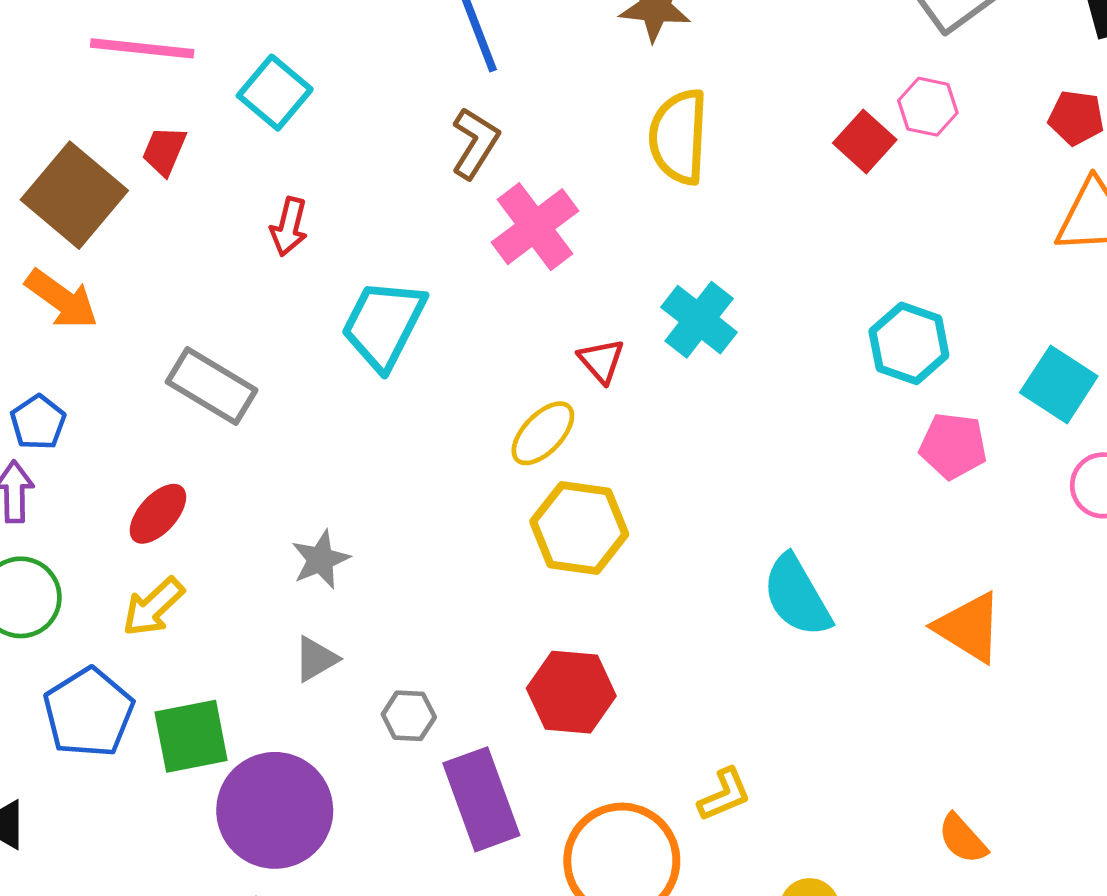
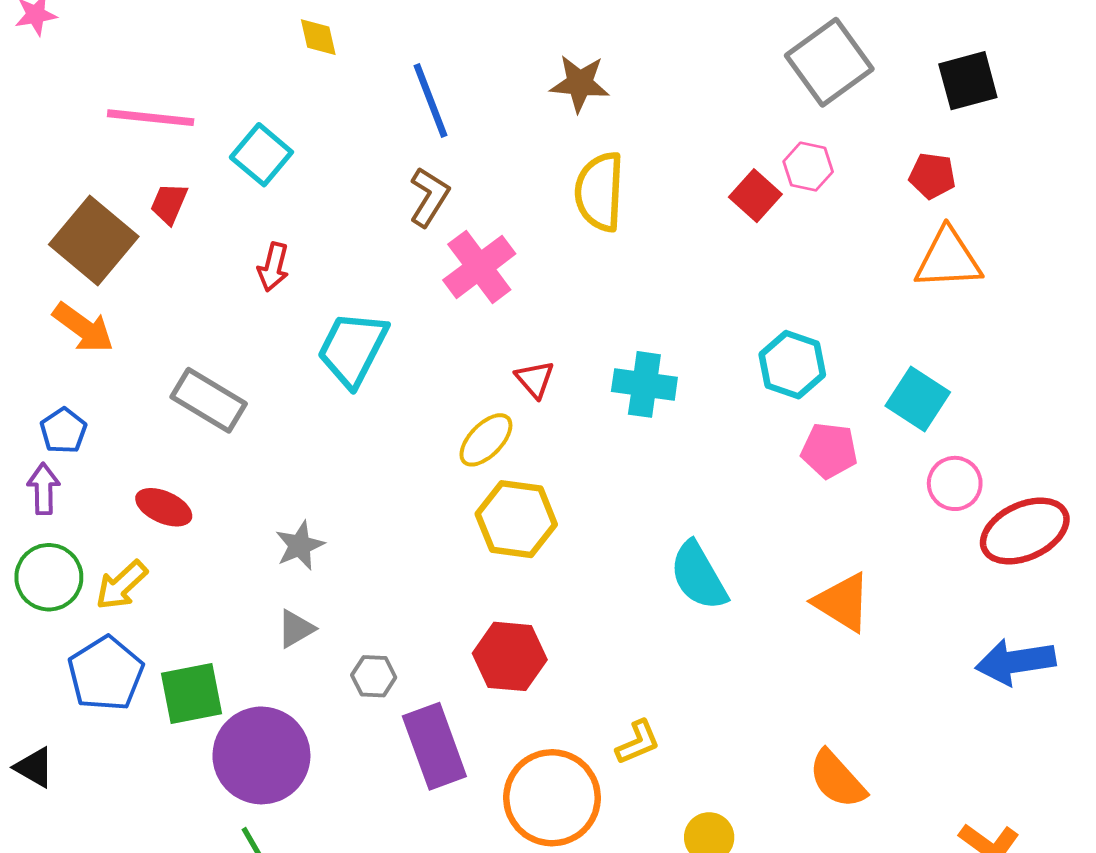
cyan cross: (699, 320) -> (644, 384), moved, turned -30
red ellipse: (158, 514) -> (164, 507), turned 72
yellow arrow: (153, 607) -> (121, 585), moved
orange semicircle: (963, 839) -> (837, 779), size x1.4

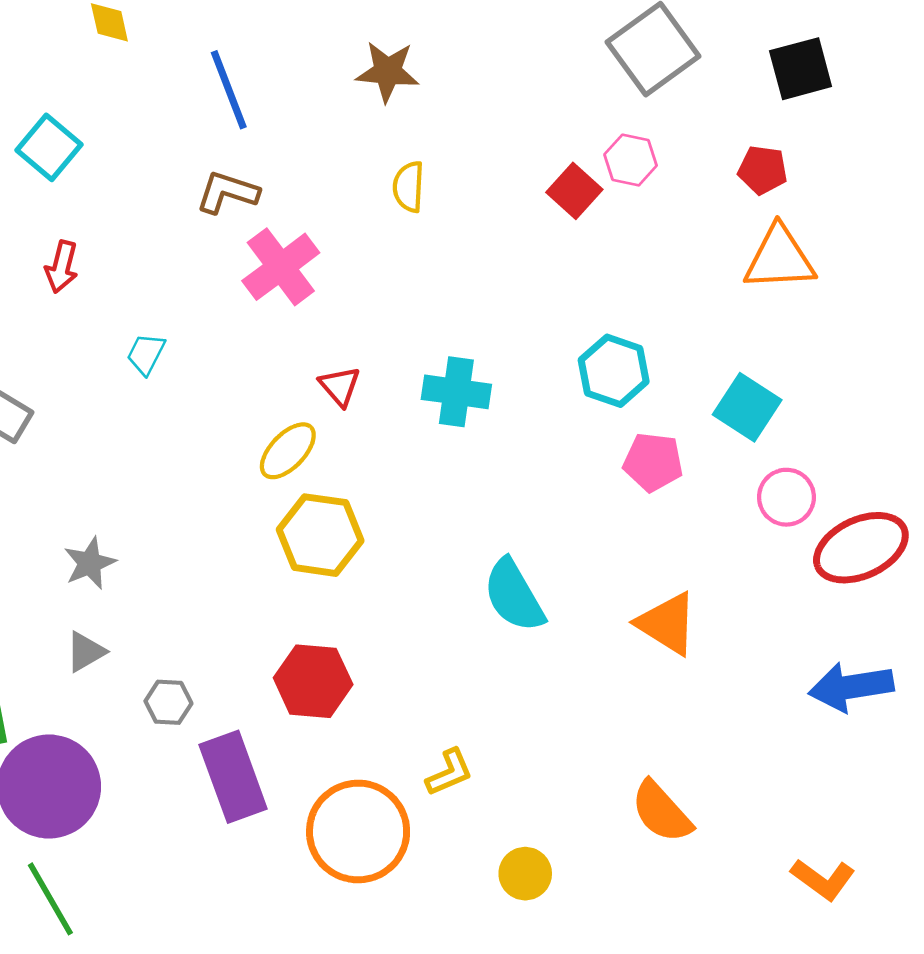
yellow semicircle: (600, 192) -> (409, 187), size x0.6
brown L-shape: (429, 197) -> (227, 192), turned -104
cyan trapezoid: (353, 349) -> (146, 354), size x0.5

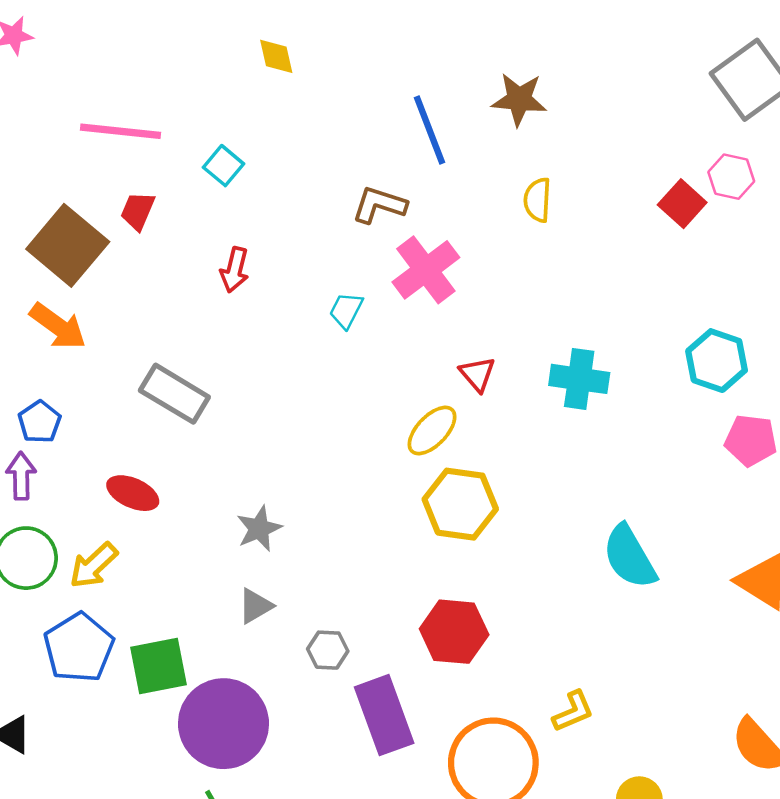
blue line: (229, 90) -> (430, 130), moved
cyan square: (49, 147) -> (224, 166), size x0.7
cyan trapezoid: (146, 354) -> (346, 310), moved

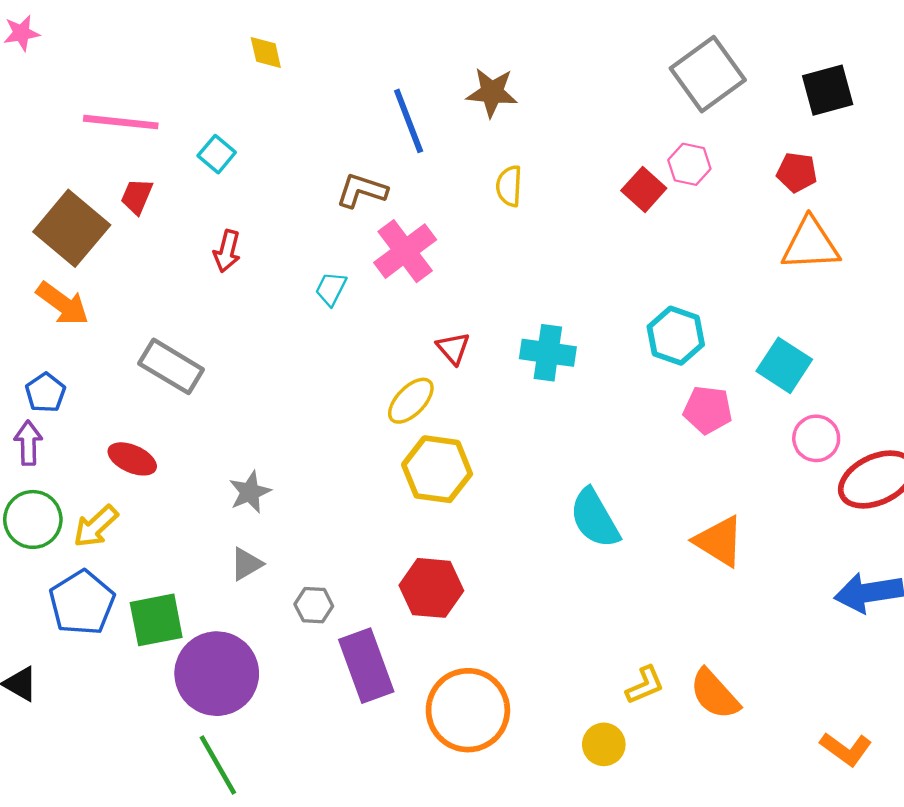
yellow L-shape: (573, 711) -> (645, 685), moved

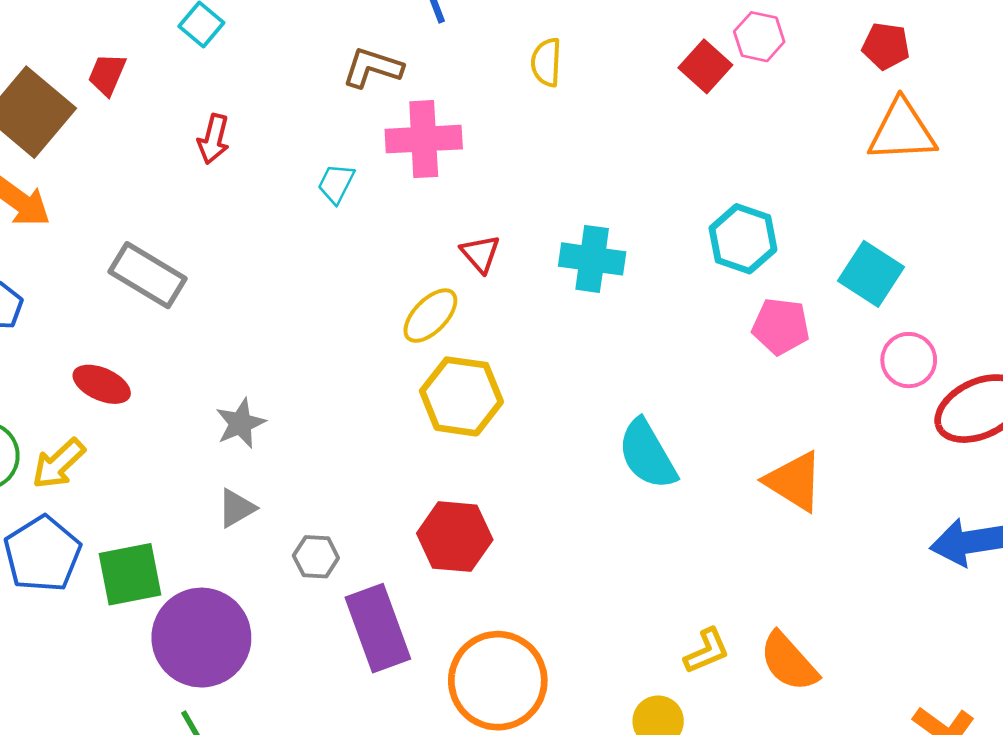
pink cross: (405, 251) -> (424, 139), turned 34

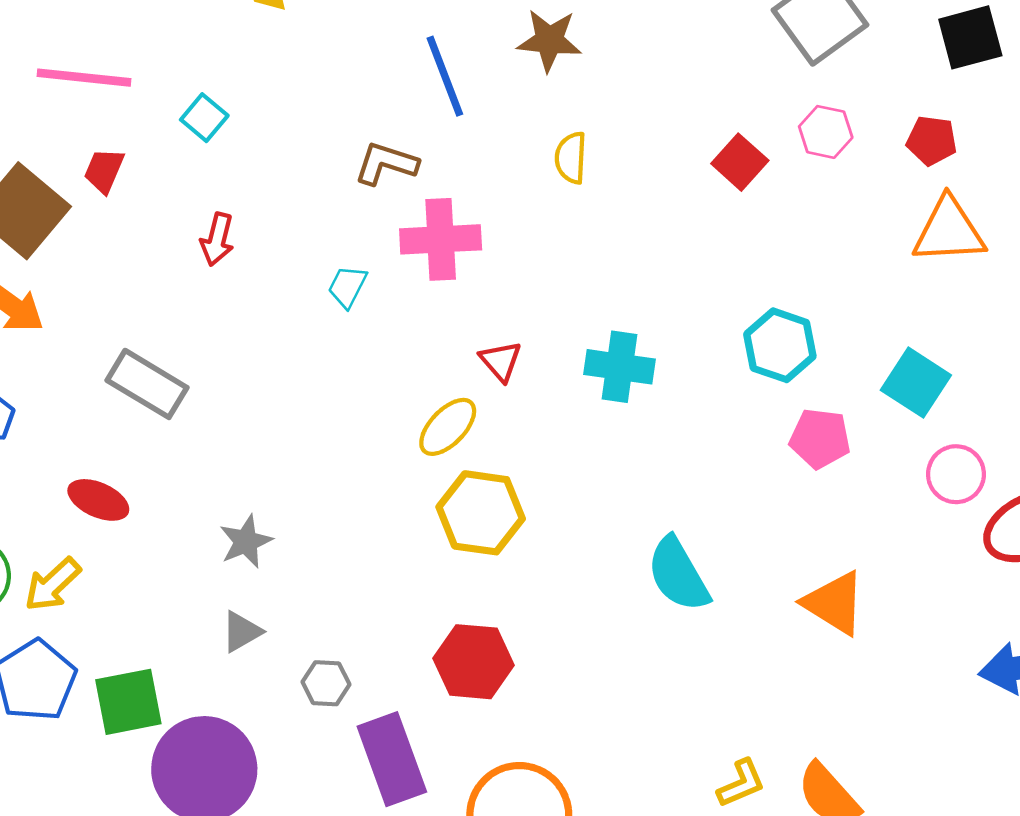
pink hexagon: (759, 37) -> (826, 132), moved

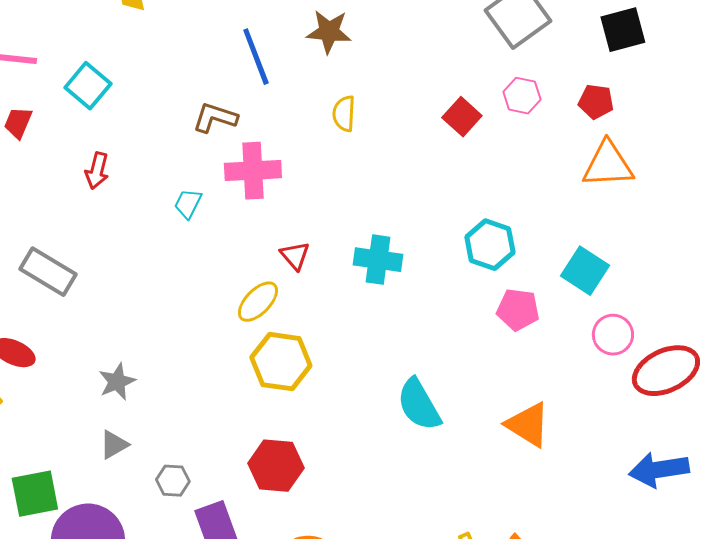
cyan square: (204, 118) -> (88, 86), size x1.4

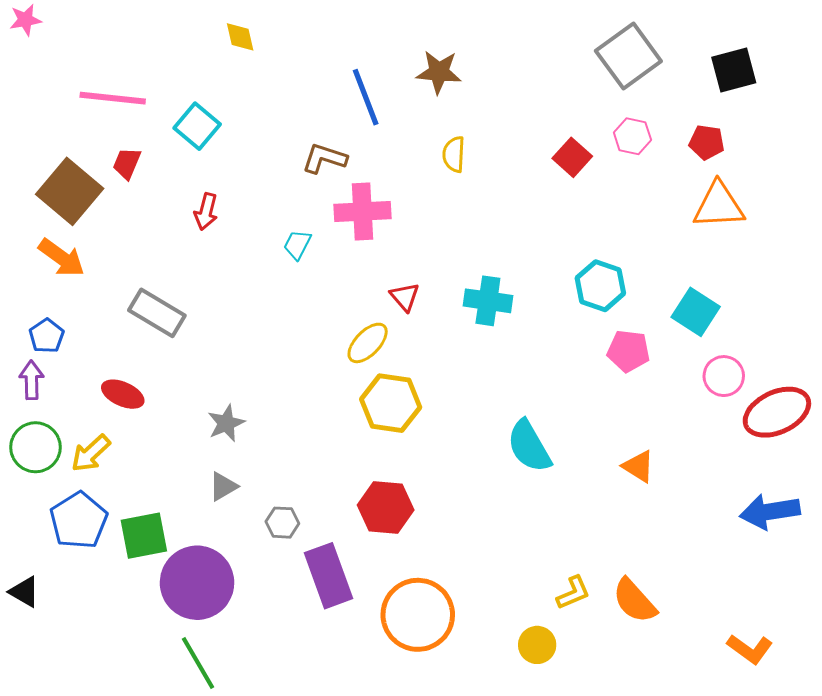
orange triangle: (528, 425) -> (638, 466), size x0.7

